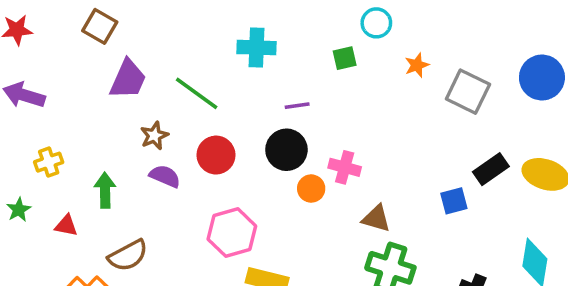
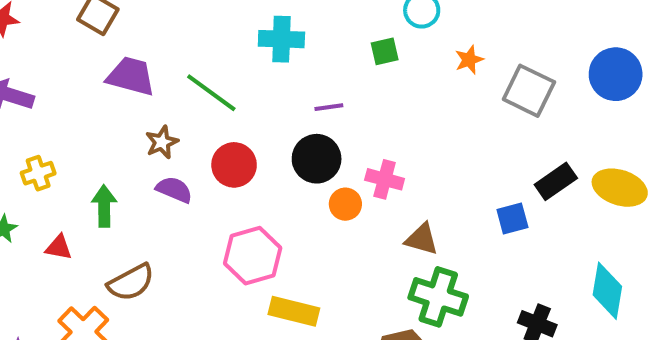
purple trapezoid: (128, 79) -> (131, 76), turned -99

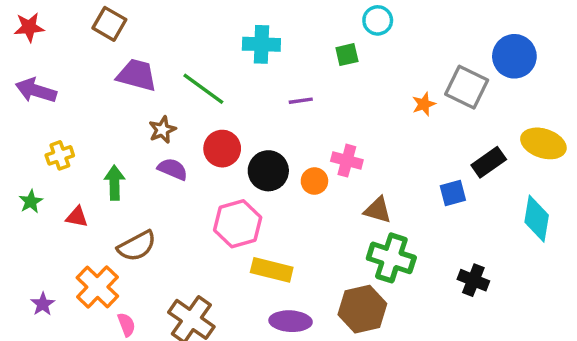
orange star: (469, 60) -> (424, 104), moved
blue circle: (616, 74) -> (514, 56), moved
black circle: (317, 159) -> (268, 171), moved
yellow ellipse: (620, 188) -> (543, 143), moved
cyan diamond: (607, 291) -> (537, 219), moved

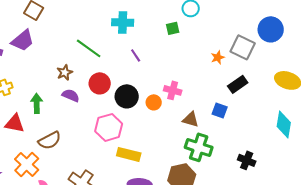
purple trapezoid: (137, 75) -> (23, 40), moved, turned 125
purple line: (301, 101) -> (136, 55), moved, turned 64
black rectangle: (489, 162) -> (238, 84), moved
blue square: (453, 193) -> (220, 110), moved, turned 35
red triangle: (77, 217) -> (15, 123), size x1.5

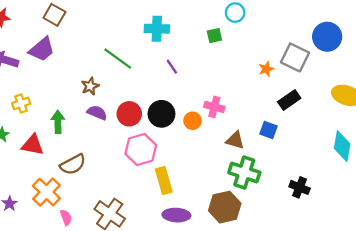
red circle: (100, 83) -> (129, 114), moved
yellow rectangle: (129, 154) -> (164, 181), turned 60

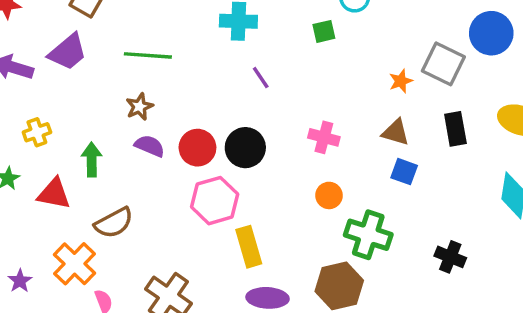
green line: (118, 59) -> (148, 55), moved, turned -32
black rectangle: (289, 100) -> (455, 129), moved, turned -65
orange circle: (193, 121) -> (329, 195), moved
brown triangle: (235, 140) -> (396, 132), moved

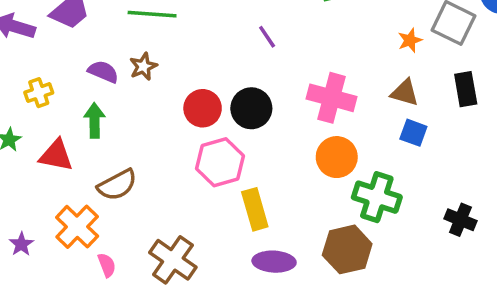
pink cross: (324, 137) -> (332, 98), size x1.5
purple semicircle: (150, 146) -> (103, 72), moved
orange circle: (329, 195) -> (337, 157), size x1.5

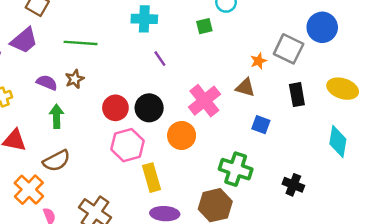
brown triangle: (405, 93) -> (245, 87), moved
pink cross: (332, 98) -> (204, 101), turned 36
green arrow: (95, 120) -> (57, 116), moved
orange circle: (337, 157) -> (182, 135), moved

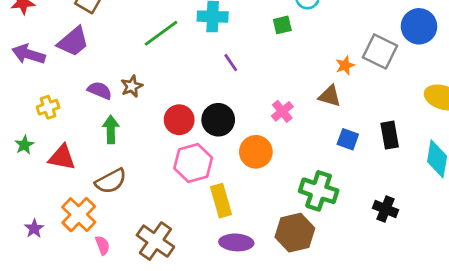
green line: (81, 43) -> (161, 33), moved, turned -40
black rectangle: (297, 95) -> (390, 135), moved
pink cross: (204, 101) -> (282, 111), size x0.6

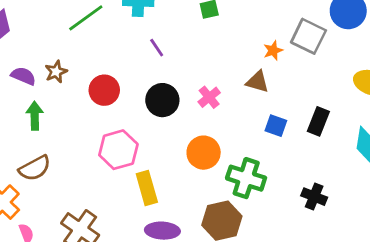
red circle: (179, 120) -> (104, 90), moved
black circle: (218, 120) -> (162, 100), moved
black rectangle: (390, 135) -> (318, 121), turned 32
orange circle: (256, 152) -> (204, 153), moved

